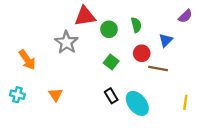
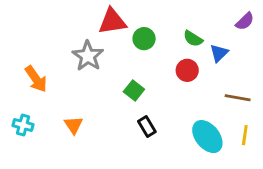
green semicircle: (136, 25) -> (193, 39), moved, turned 136
green square: (111, 62) -> (134, 90), moved
brown line: (158, 69) -> (238, 98), moved
cyan ellipse: (137, 103) -> (207, 137), moved

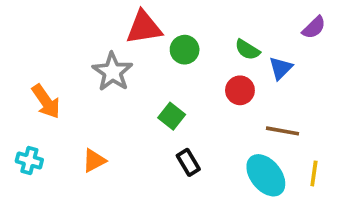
brown line: (238, 98) -> (282, 131), moved
orange triangle: (73, 125) -> (94, 161), turned 36

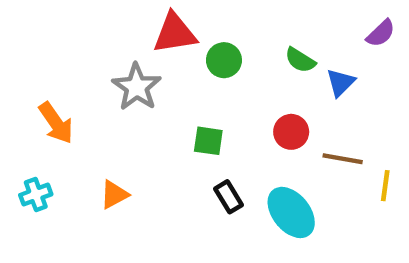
red circle: (240, 90) -> (291, 132), moved
green square: (172, 116) -> (208, 141), turned -30
cyan cross: (29, 161) -> (36, 195), turned -35
yellow line: (314, 173) -> (385, 186), moved
cyan ellipse: (266, 175) -> (291, 212), moved

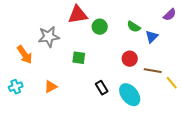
gray star: (137, 87) -> (49, 37), moved, turned 30
green square: (208, 141) -> (79, 58), moved
yellow line: (385, 186) -> (172, 83), turned -48

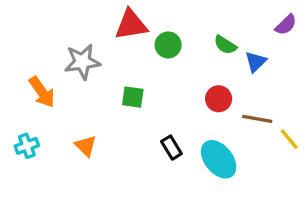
orange triangle: (51, 87) -> (86, 146), turned -48

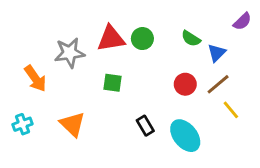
red triangle: (131, 25) -> (111, 39), moved
brown line: (257, 119) -> (218, 84), moved, turned -50
yellow line: (289, 139) -> (231, 110), moved
orange triangle: (86, 146) -> (72, 124), size x1.4

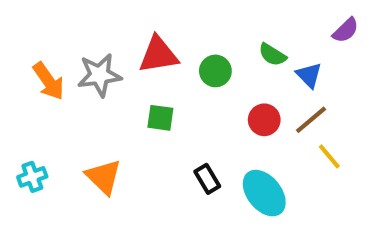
green circle: (142, 39) -> (215, 71), moved
blue triangle: (217, 53) -> (309, 75), turned -30
orange arrow: (35, 79) -> (49, 81), moved

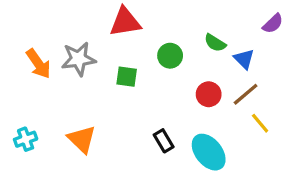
red triangle: (158, 55) -> (125, 22), moved
green square: (160, 118) -> (127, 77), moved

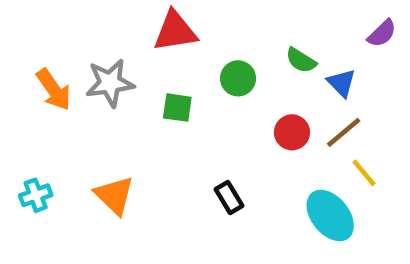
cyan ellipse: (209, 152) -> (330, 216), moved

